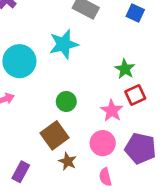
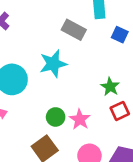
pink star: (112, 111) -> (80, 119), moved

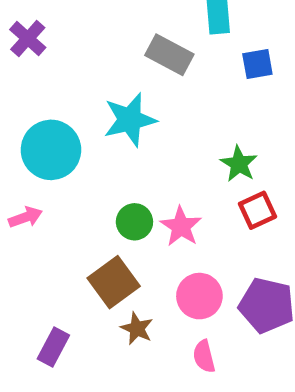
blue square: (120, 35) -> (257, 64), turned -35

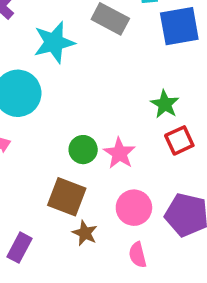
blue square: (257, 64) -> (179, 26), size x1.6
cyan star: (130, 120) -> (54, 42), moved
brown square: (114, 282) -> (67, 197), turned -33

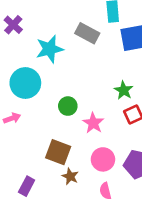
green circle: (83, 150) -> (68, 106), moved

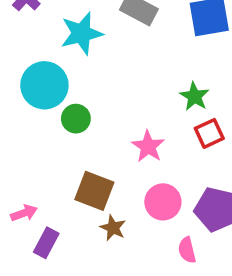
green circle: (68, 106) -> (76, 119), moved
pink arrow: (12, 118) -> (24, 213), moved
pink semicircle: (105, 191) -> (187, 250), moved

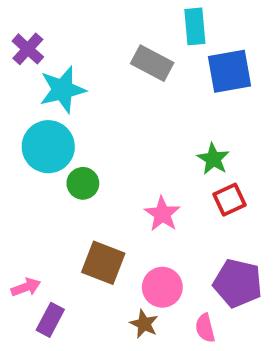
cyan star: (81, 33) -> (62, 90), moved
pink circle: (163, 202) -> (162, 287), moved
brown star: (113, 228) -> (144, 324), moved

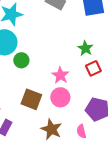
pink circle: (162, 287) -> (60, 97), moved
brown star: (144, 324) -> (51, 129), size x1.5

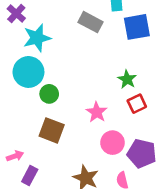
pink circle: (60, 97) -> (112, 143), moved
brown square: (31, 99) -> (52, 130), moved

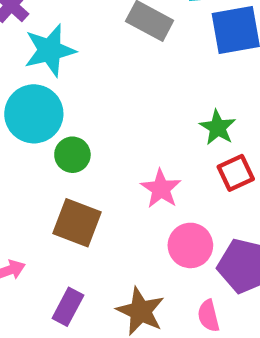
purple rectangle: (30, 175) -> (68, 307), moved

